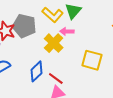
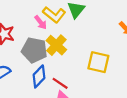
gray pentagon: (24, 26) -> (34, 50), moved
pink arrow: (67, 31) -> (41, 22), moved, turned -128

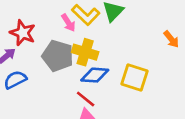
yellow cross: (56, 45) -> (85, 52), turned -30
blue diamond: (39, 76) -> (95, 75), moved, turned 45

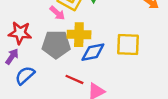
red line: (86, 99) -> (74, 79), moved

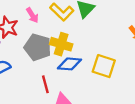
pink arrow: (57, 13) -> (32, 15), moved
red line: (74, 79) -> (45, 84), turned 36

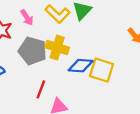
blue diamond: (69, 64) -> (81, 66), moved
red line: (45, 84) -> (41, 89), turned 36

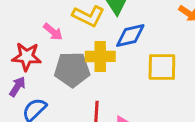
blue diamond: (81, 66) -> (130, 35), moved

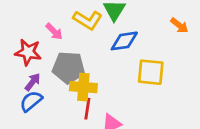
yellow cross: (100, 56) -> (83, 87), moved
purple arrow: (17, 87) -> (33, 82), moved

